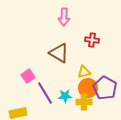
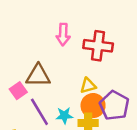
pink arrow: (64, 17) -> (63, 35), moved
red cross: (92, 40) -> (98, 46), size x1.6
brown triangle: (59, 53) -> (38, 76), moved, turned -30

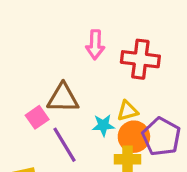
cyan star: (64, 116) -> (103, 125), moved

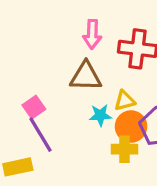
brown triangle: (63, 98) -> (86, 76), moved
purple line: (65, 145) -> (40, 135), moved

